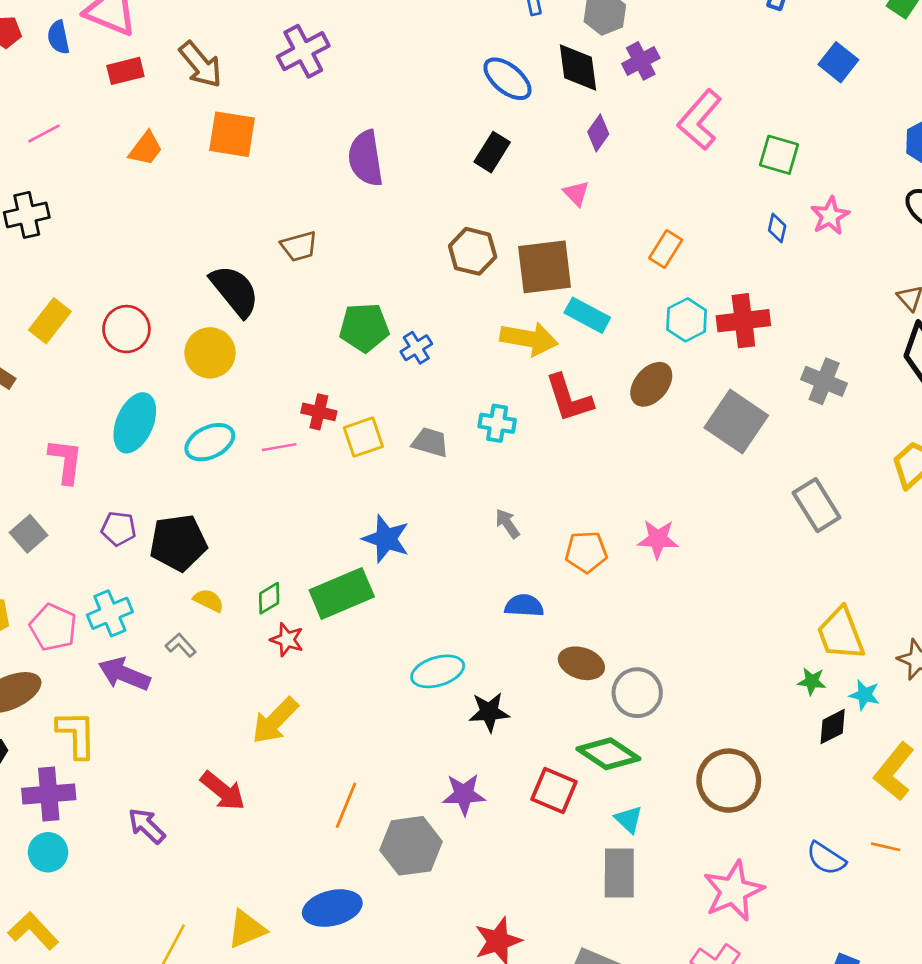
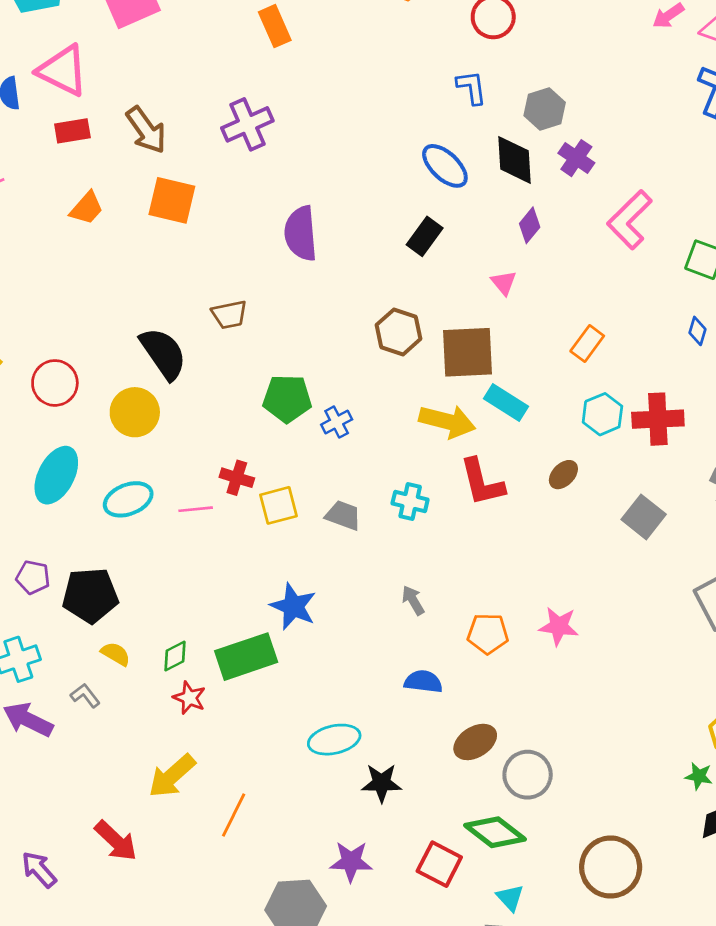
purple cross: (641, 61) -> (576, 158), turned -32
brown ellipse: (651, 384) -> (563, 475), size x0.7
gray square: (736, 422) -> (644, 517), size x0.7
brown ellipse: (581, 663) -> (475, 742), turned -54
orange line: (346, 805) -> (234, 815), moved

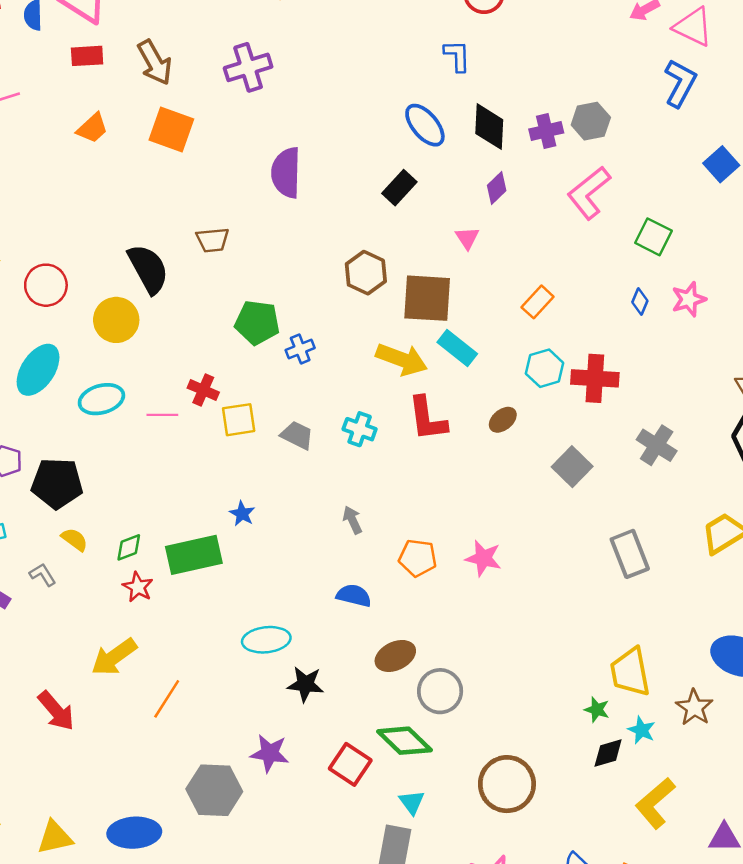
gray hexagon: (545, 109) -> (591, 121), moved
purple cross: (576, 158) -> (546, 131), turned 36
blue star: (293, 606) -> (242, 514), size x0.6

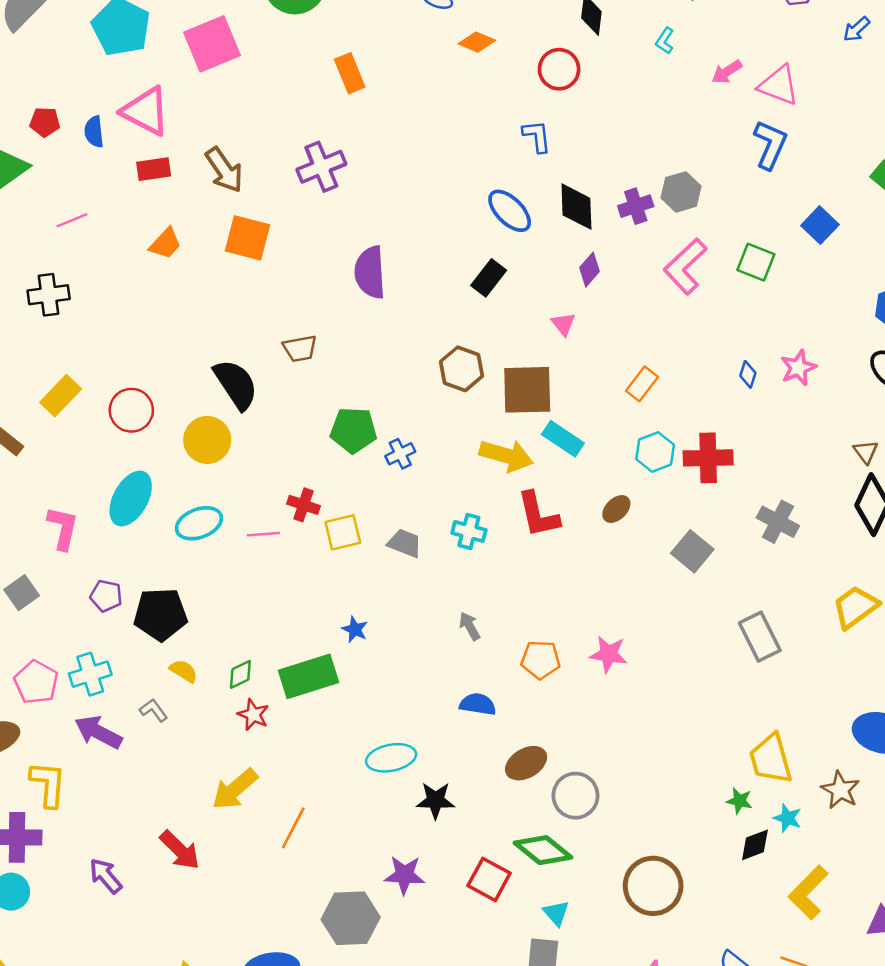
green square: (654, 237) -> (756, 262), moved

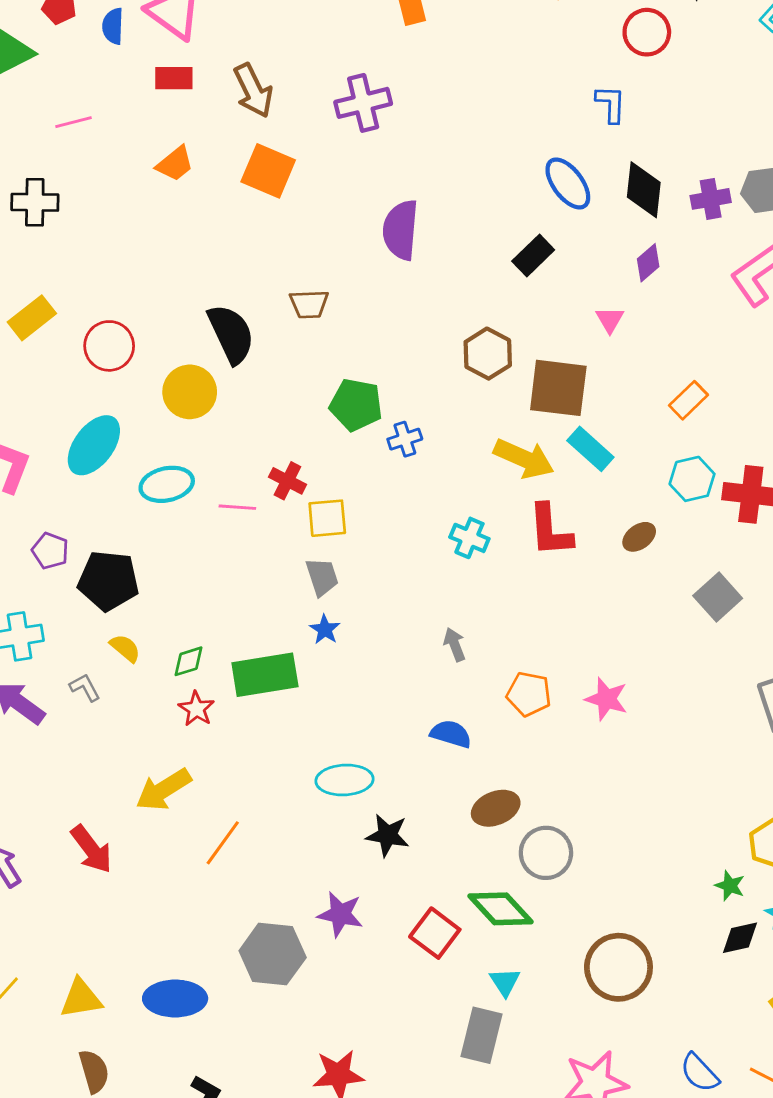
gray trapezoid: (405, 543) -> (322, 577), moved, turned 42

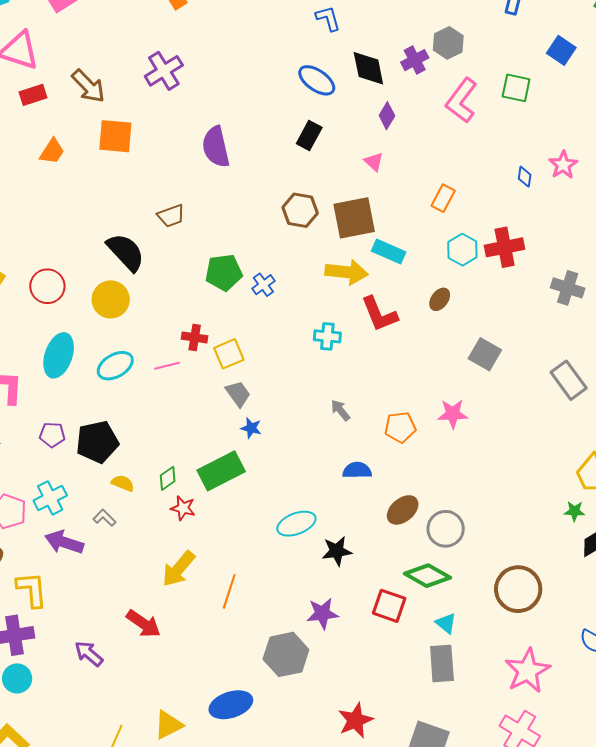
gray square: (718, 597) -> (485, 354), moved

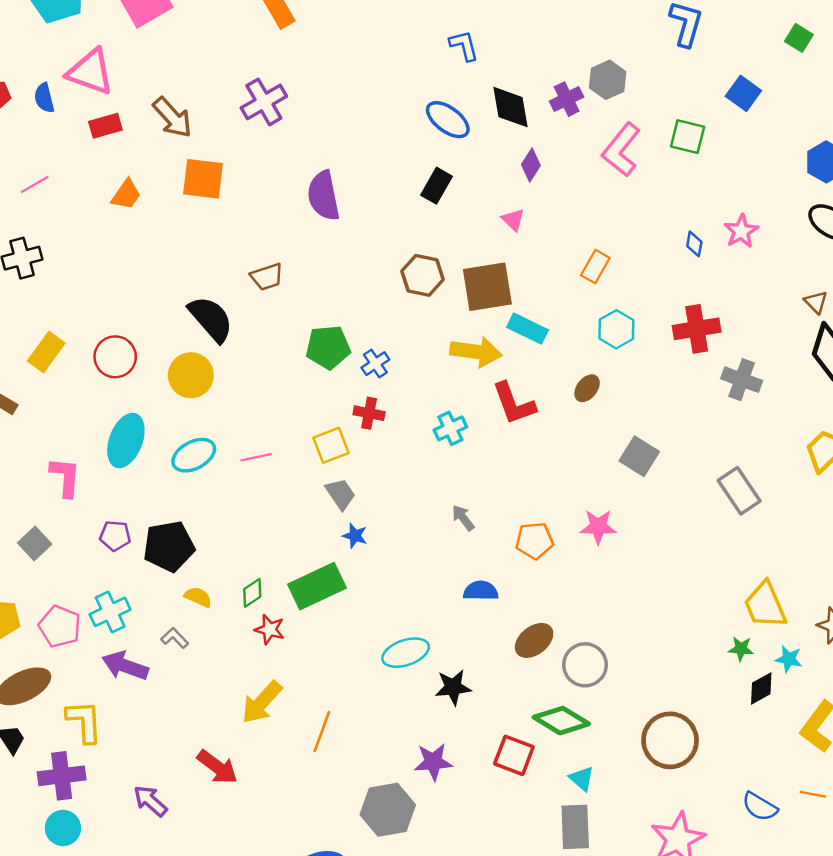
red cross: (505, 247) -> (697, 329), moved
cyan cross: (327, 336) -> (450, 428), turned -32
red cross: (195, 337) -> (369, 413), moved

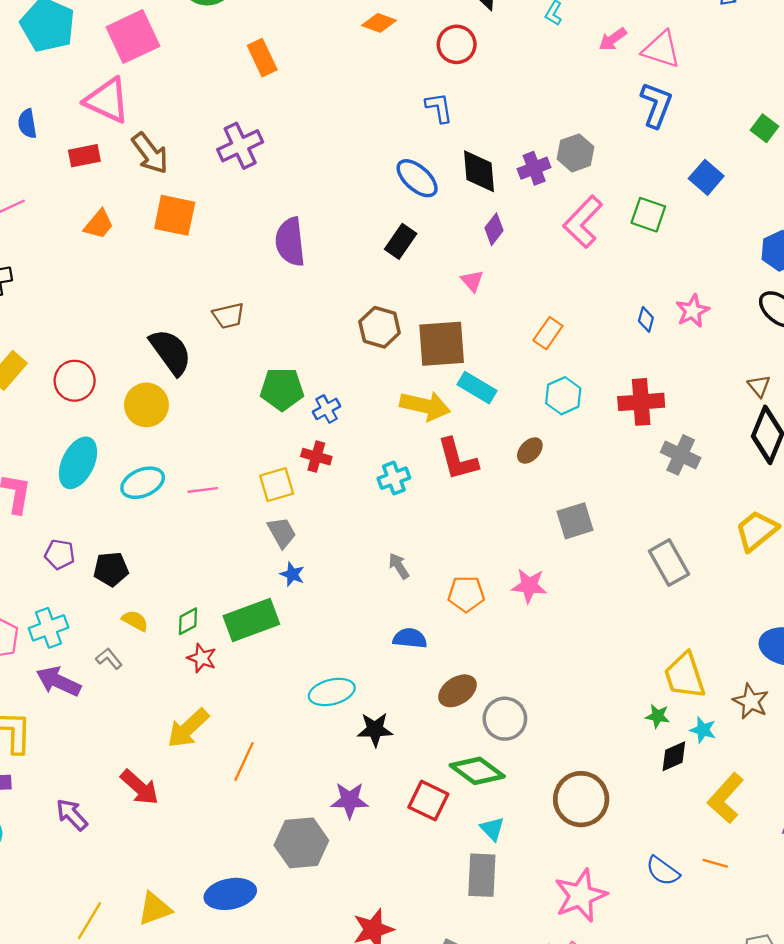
pink triangle: (90, 72) -> (107, 100), moved
gray square: (639, 456) -> (575, 521), turned 36
black pentagon: (169, 546) -> (111, 569), size x0.7

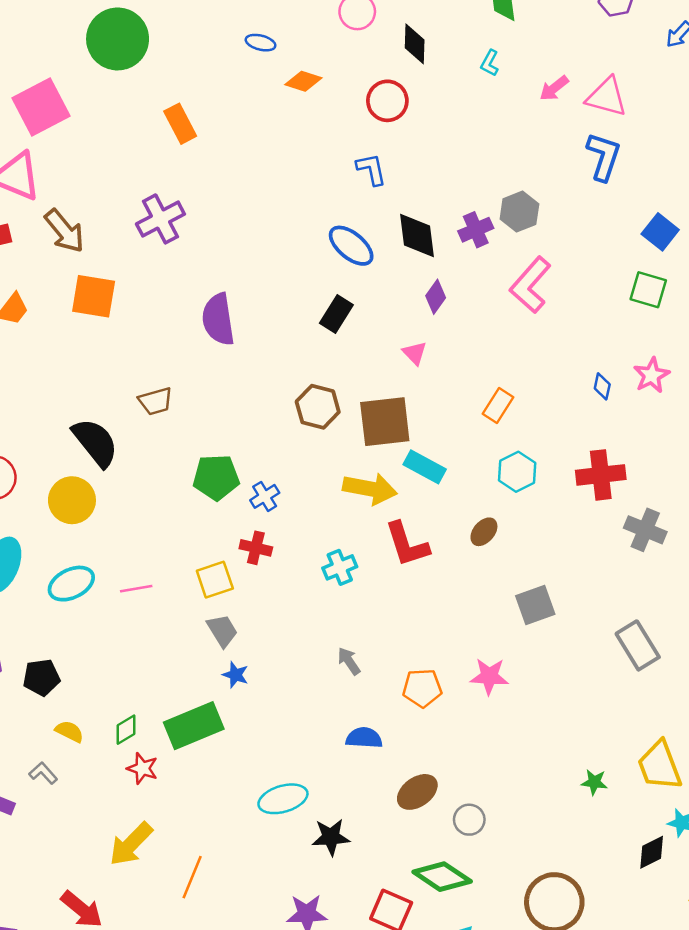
green square: (648, 215) -> (648, 290), moved
green star: (658, 716) -> (594, 782), moved
gray circle: (505, 719) -> (469, 820), size x0.7

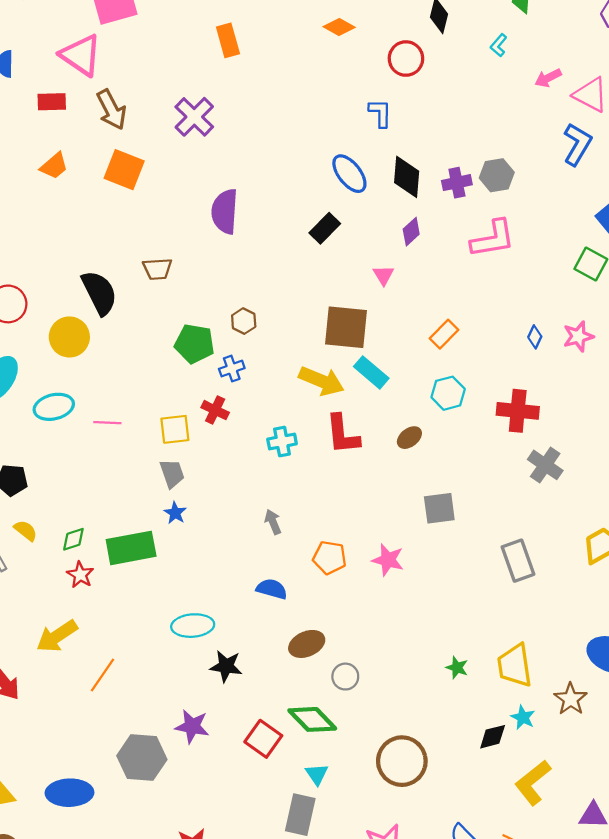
purple cross: (160, 219) -> (194, 117), turned -30
pink L-shape: (530, 285) -> (493, 239), turned -153
brown hexagon: (318, 407) -> (244, 321), moved, size x0.7

